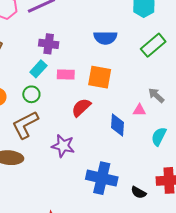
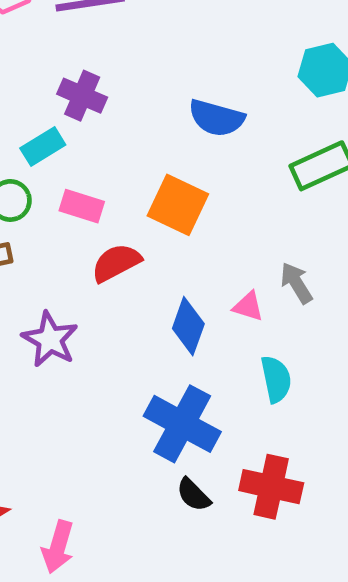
pink rectangle: (66, 75) -> (82, 206), moved
cyan semicircle: (159, 136) -> (276, 379), turned 126
blue cross: (102, 178) -> (182, 424), moved

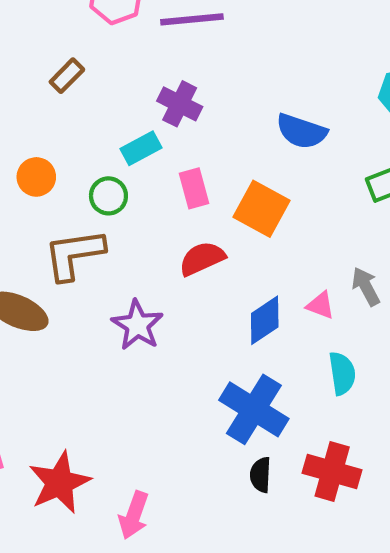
pink rectangle: (82, 206) -> (194, 188), moved, turned 54
blue diamond: (188, 326) -> (265, 320), turned 33
black semicircle: (193, 495) -> (260, 475), turned 44

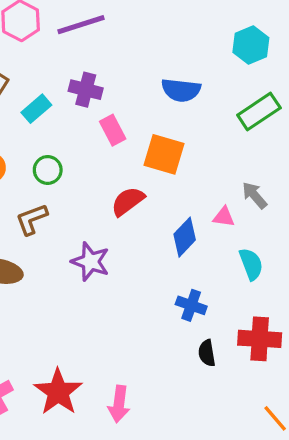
cyan rectangle: (141, 148) -> (36, 109), moved
pink rectangle: (194, 188) -> (113, 130), moved
brown L-shape: (74, 254) -> (32, 219), size x0.7
blue cross: (254, 409) -> (191, 305), size x0.6

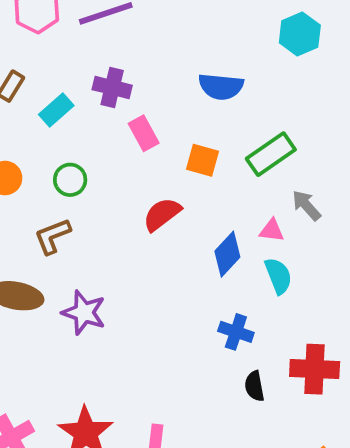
green rectangle: (259, 112) -> (271, 154), moved
orange square: (164, 154) -> (203, 160), size x0.7
purple star: (90, 262) -> (84, 313), moved
cyan semicircle: (251, 264) -> (278, 276), moved

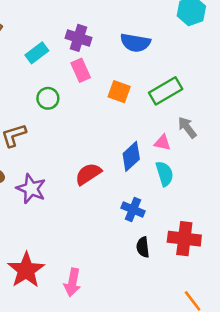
purple cross: (112, 87) -> (78, 38), moved
cyan rectangle: (56, 110) -> (37, 53), moved
green circle: (70, 180) -> (48, 98), moved
red semicircle: (162, 214) -> (88, 174), moved

